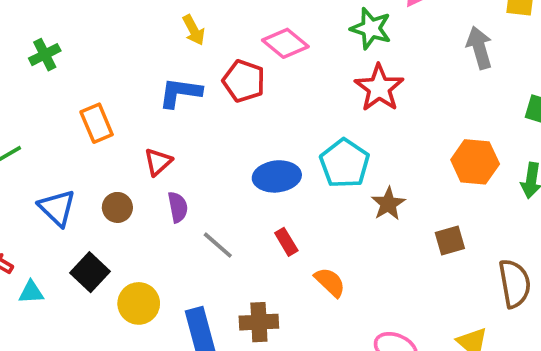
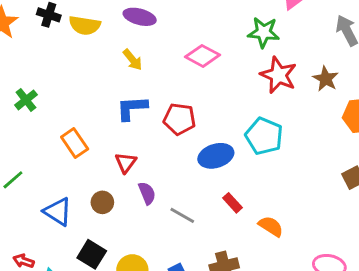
red pentagon: (244, 81) -> (179, 119), moved
brown star: (388, 204) -> (326, 79), moved

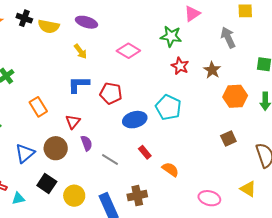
red star: (279, 75) -> (180, 66), size x0.7
brown circle: (102, 202) -> (56, 148), size x1.5
blue triangle: (58, 212) -> (25, 153), turned 45

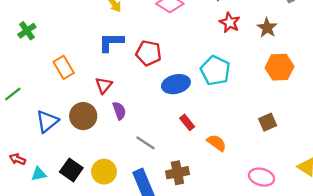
orange hexagon: (235, 96) -> (279, 67), moved
brown square: (228, 139) -> (268, 122), moved
gray line: (110, 159) -> (145, 143), moved
black square: (47, 184) -> (71, 170), moved

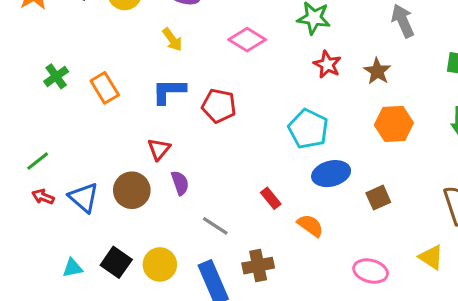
orange rectangle: (64, 67) -> (105, 88), moved
blue ellipse: (176, 84) -> (331, 174), moved
blue triangle: (47, 121) -> (84, 197), turned -40
red arrow: (17, 159) -> (43, 197), moved

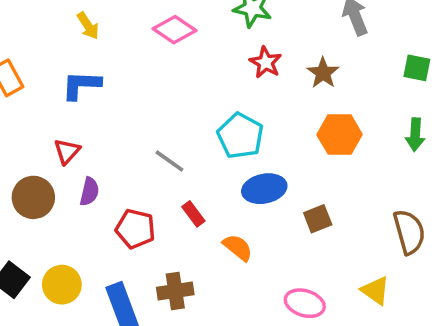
red pentagon: (219, 106) -> (135, 229), moved
purple semicircle: (180, 183) -> (89, 192), turned 30
gray line: (215, 226) -> (169, 161), moved

